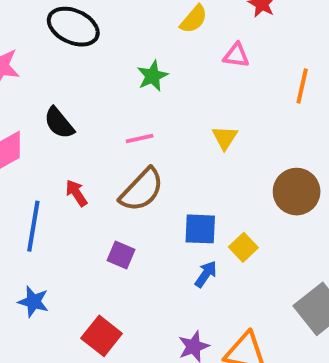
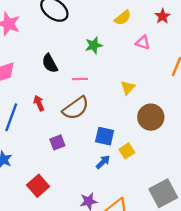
black semicircle: (59, 123) -> (50, 63), moved
brown circle: (297, 192) -> (151, 117), moved
purple square: (121, 255) -> (57, 142), turned 35

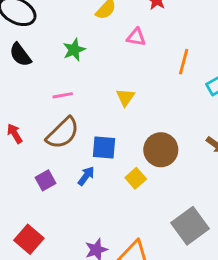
black semicircle: (50, 63) -> (20, 55), moved
brown circle: (151, 117) -> (161, 150), moved
blue square: (105, 136) -> (104, 148), moved
blue arrow: (103, 162) -> (86, 176), moved

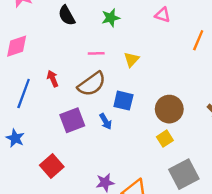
yellow triangle: (125, 97) -> (131, 60), moved
blue arrow: (86, 176) -> (106, 121), turned 105
yellow square: (136, 178) -> (165, 139), moved
purple square: (46, 180) -> (72, 120), size x1.5

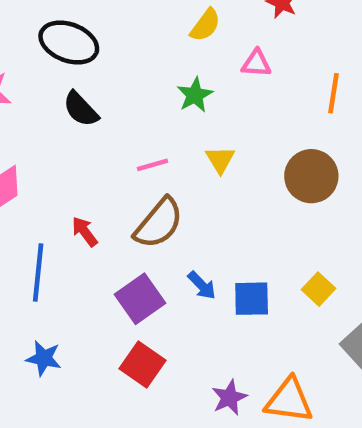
green star: (111, 18) -> (195, 95), moved
blue square: (123, 101) -> (252, 299), moved
brown circle: (169, 109) -> (311, 176), moved
red square: (52, 166) -> (143, 365), moved

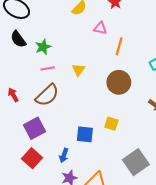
orange line: (334, 93) -> (119, 46), moved
green star: (195, 95) -> (43, 47), moved
blue arrow: (202, 285) -> (64, 155), moved, turned 56
yellow square: (319, 289) -> (111, 124), moved, turned -32

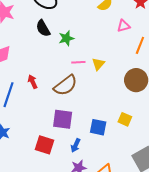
pink triangle: (100, 28) -> (124, 26), turned -32
pink line: (48, 68) -> (78, 62), moved
purple square: (34, 128) -> (63, 119), moved, turned 30
red square: (32, 158) -> (44, 145), turned -30

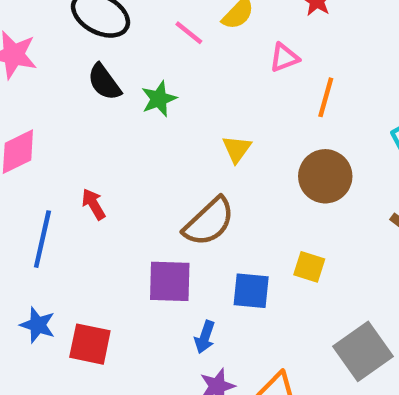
pink line: (78, 62) -> (189, 33), moved, turned 48
brown semicircle: (65, 85) -> (209, 222), moved
red square: (44, 145) -> (90, 344), moved

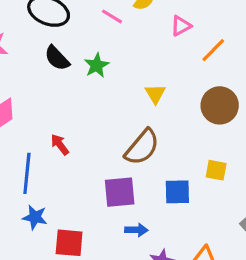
orange line: (326, 97) -> (213, 50), turned 36
blue star: (38, 325) -> (35, 217), moved
blue arrow: (205, 337) -> (136, 230), moved, turned -100

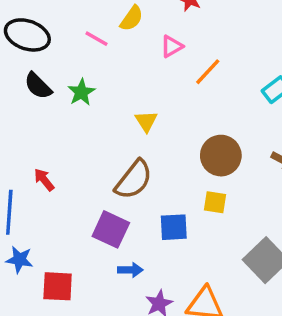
brown circle: (220, 105) -> (221, 156), moved
purple square: (120, 192) -> (111, 229), turned 32

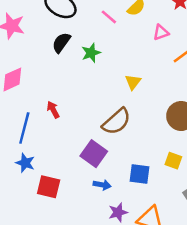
black semicircle: (38, 86) -> (61, 43), turned 70
yellow square: (215, 202) -> (173, 161), moved
blue square: (174, 227) -> (140, 174), moved

